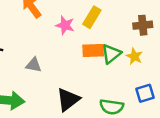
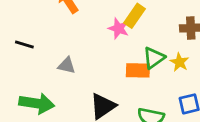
pink star: (65, 25) -> (119, 28), moved
orange rectangle: (93, 51) -> (138, 70), moved

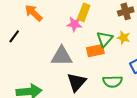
black line: (24, 45) -> (14, 36), moved, turned -56
gray triangle: (67, 65) -> (62, 56), moved, size x1.6

